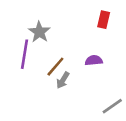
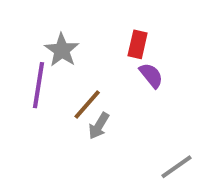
red rectangle: (104, 20) -> (138, 44), moved
purple semicircle: (94, 60) -> (151, 75), moved, turned 56

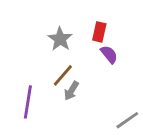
gray star: (62, 50) -> (60, 39), moved
purple line: (39, 85) -> (28, 102), moved

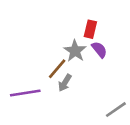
gray star: (60, 39) -> (75, 51), moved
purple line: (28, 102) -> (25, 93), turned 72

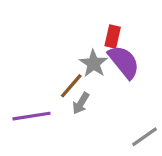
purple semicircle: (99, 50) -> (124, 62), size x1.6

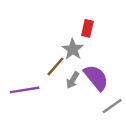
purple semicircle: (124, 62) -> (96, 78), moved
gray arrow: (81, 103) -> (73, 80), moved

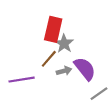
red rectangle: (87, 28) -> (53, 29), moved, size x1.6
gray arrow: (73, 80) -> (64, 71), turned -136

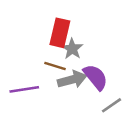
brown line: (49, 59) -> (55, 66), turned 66
gray arrow: (64, 71) -> (72, 80), size x1.6

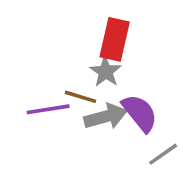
red rectangle: (60, 33) -> (115, 39), moved
purple line: (24, 89) -> (48, 109), moved

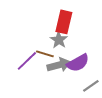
purple line: (48, 109) -> (27, 61), turned -35
purple semicircle: (140, 113) -> (78, 63), turned 100

